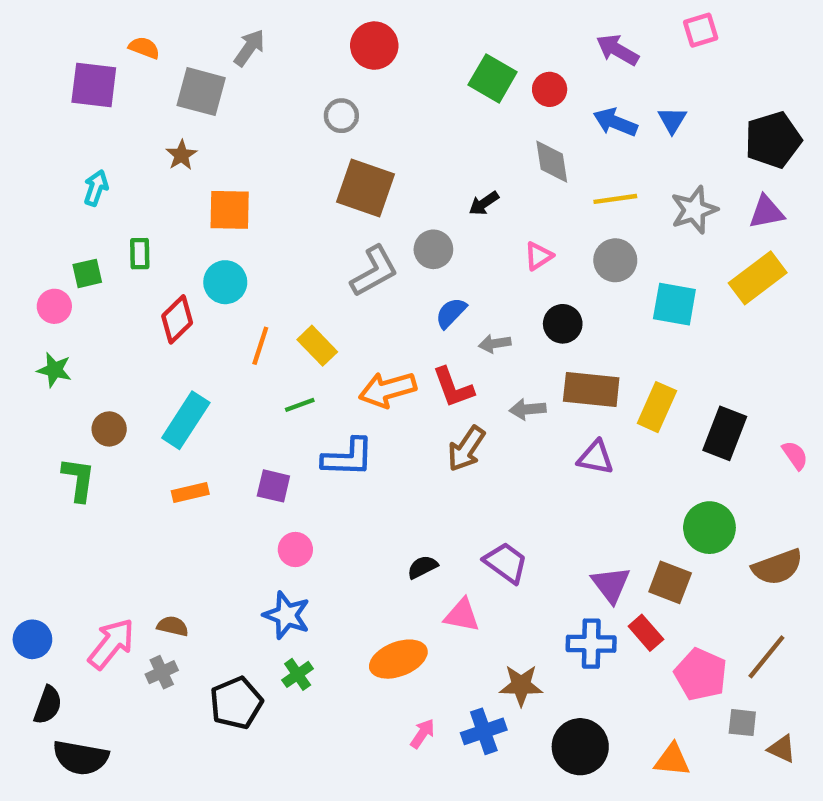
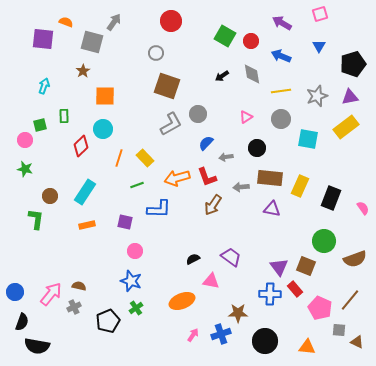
blue triangle: (672, 120) -> (319, 46), moved
black arrow: (484, 203) -> (222, 76), moved

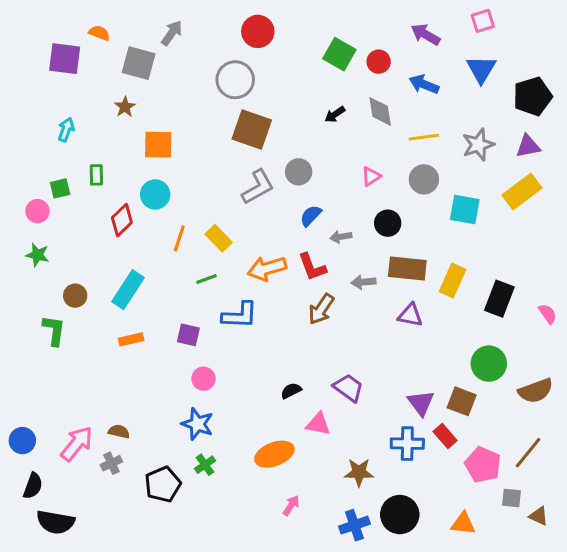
blue triangle: (319, 46) -> (481, 69), size x1.5
gray circle: (156, 53) -> (235, 80), size x1.6
blue cross: (221, 334) -> (354, 525), moved

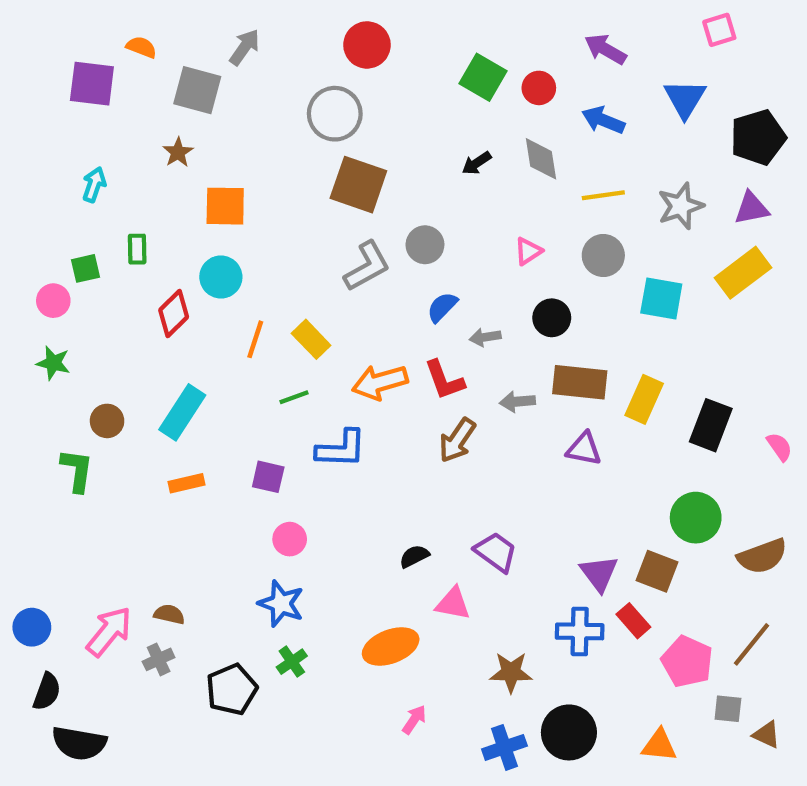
pink square: (483, 21) -> (719, 30), moved

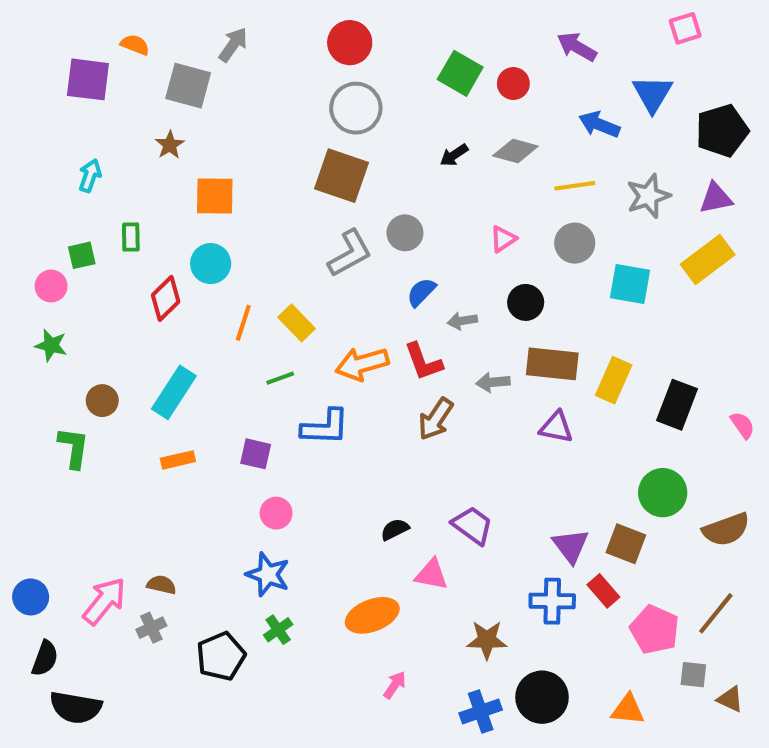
gray circle: (335, 114) -> (356, 108), moved
blue arrow: (603, 120) -> (599, 124), moved
gray diamond: (541, 159) -> (515, 151), turned -66

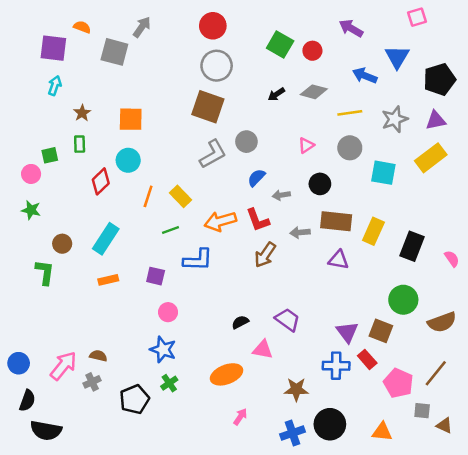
brown star: (170, 145) -> (82, 113), moved
cyan arrow: (90, 176) -> (55, 86), moved

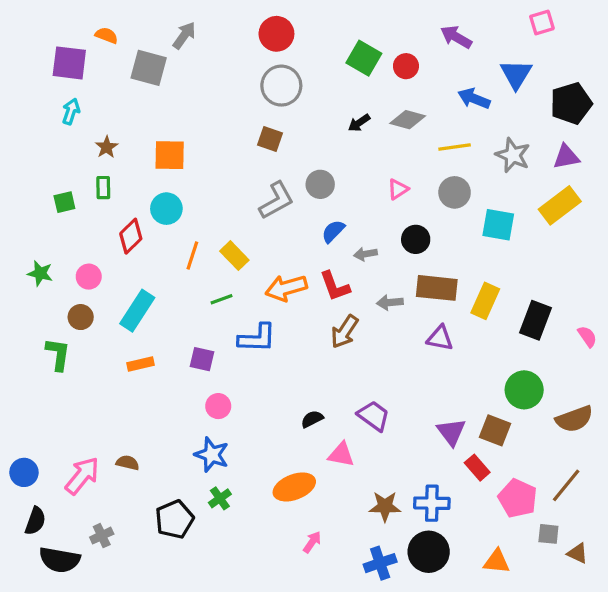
brown square: (208, 107) -> (270, 139), size x0.6
gray star: (395, 119) -> (513, 155), turned -30
pink circle: (31, 174) -> (89, 277), moved
blue cross: (336, 366) -> (432, 503), moved
gray cross: (92, 382) -> (102, 536), moved

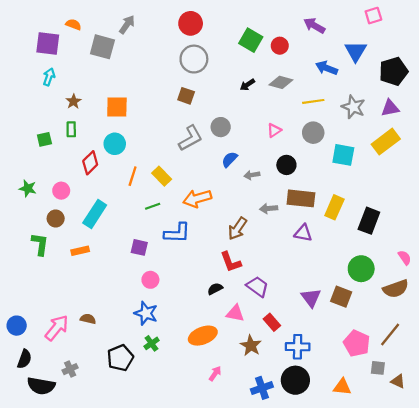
red L-shape: (335, 286) -> (231, 262), moved
pink semicircle: (587, 336) -> (405, 258), moved
orange rectangle: (141, 364) -> (80, 251), moved
red rectangle: (477, 468) -> (272, 322), moved
brown star: (385, 506) -> (251, 346), moved, turned 30

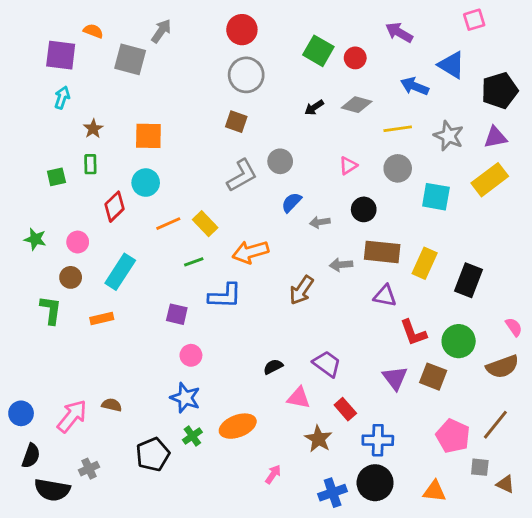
blue triangle: (356, 51) -> (451, 65), turned -30
orange line: (133, 176) -> (168, 224), turned 48
red L-shape: (231, 262) -> (413, 333), moved
orange ellipse: (203, 336) -> (238, 426), moved

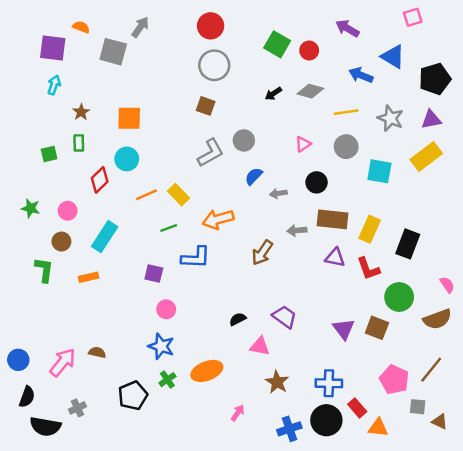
red L-shape: (413, 333) -> (368, 269), moved
red rectangle: (345, 409) -> (357, 408), moved

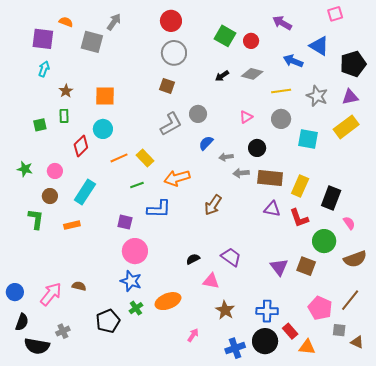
gray arrow: (297, 230) -> (241, 173), moved
pink semicircle: (447, 285) -> (349, 223), moved
pink circle: (166, 309) -> (135, 251), size x1.6

